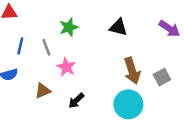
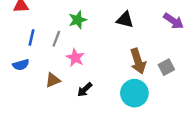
gray line: (46, 47) -> (56, 39), turned 42

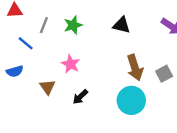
blue line: (31, 38) -> (26, 43), turned -63
gray line: (56, 39) -> (44, 25), moved
brown triangle: (53, 80) -> (47, 87), turned -42

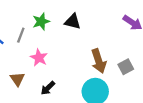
gray line: (44, 25) -> (21, 35), moved
black triangle: (122, 25) -> (73, 22), moved

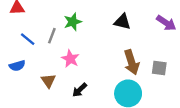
black triangle: (73, 22) -> (122, 22), moved
gray square: (126, 67) -> (159, 68), turned 35

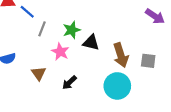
green star: (73, 22) -> (72, 30), moved
black triangle: (122, 22) -> (91, 43), moved
blue line: (28, 39) -> (27, 12), moved

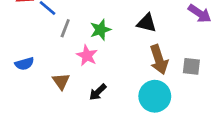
black triangle: (91, 43) -> (147, 23), moved

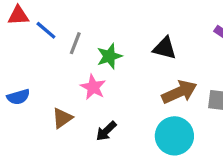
gray line: (65, 28) -> (75, 43), moved
brown arrow: (159, 60) -> (179, 92), turned -96
brown triangle: (61, 81) -> (62, 118), turned 30

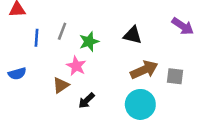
blue line: (46, 30) -> (36, 38), moved, turned 54
brown triangle: (62, 118) -> (61, 85), moved

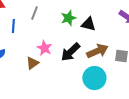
gray line: (62, 31) -> (34, 13), moved
green star: (89, 42) -> (68, 18), moved
black arrow: (86, 101) -> (70, 52), moved, size x1.5

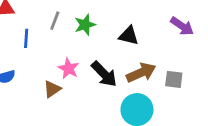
green star: (68, 18) -> (85, 25), moved
black arrow: (70, 52) -> (104, 74), turned -90

